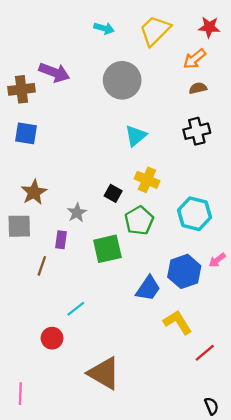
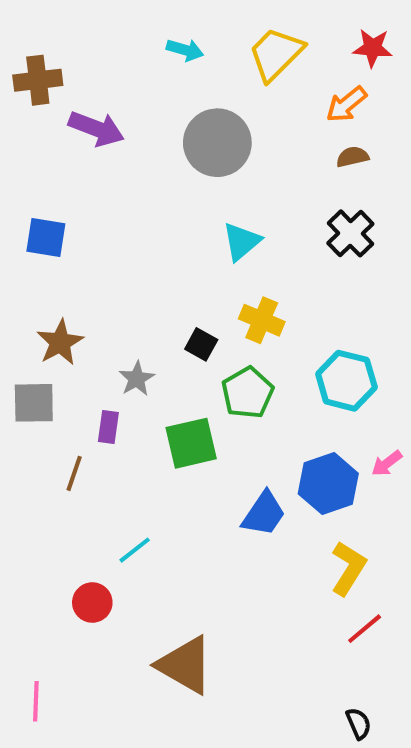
brown cross: (21, 89) -> (38, 80), moved
black cross: (197, 131) -> (350, 233), turned -30
yellow L-shape: (178, 322) -> (348, 568), moved, turned 64
black semicircle: (211, 406) -> (359, 724), moved

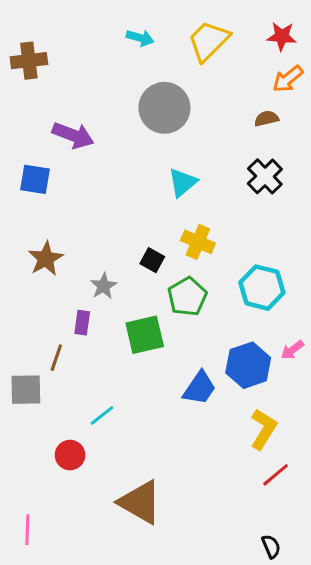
orange arrow: (346, 104) -> (288, 79), moved
purple arrow: (96, 129) -> (73, 135), moved
gray square: (34, 403) -> (26, 390), moved

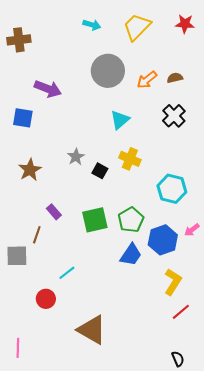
orange arrow: (288, 79) -> (147, 80), moved
gray star: (104, 286) -> (76, 157), moved
green pentagon: (187, 297) -> (131, 220), moved
purple rectangle: (82, 323) -> (54, 212), turned -49

